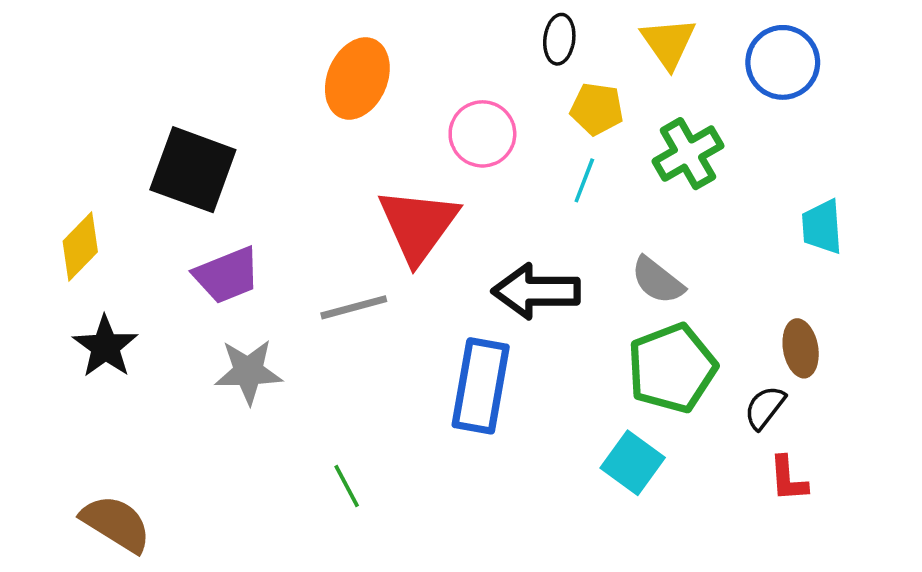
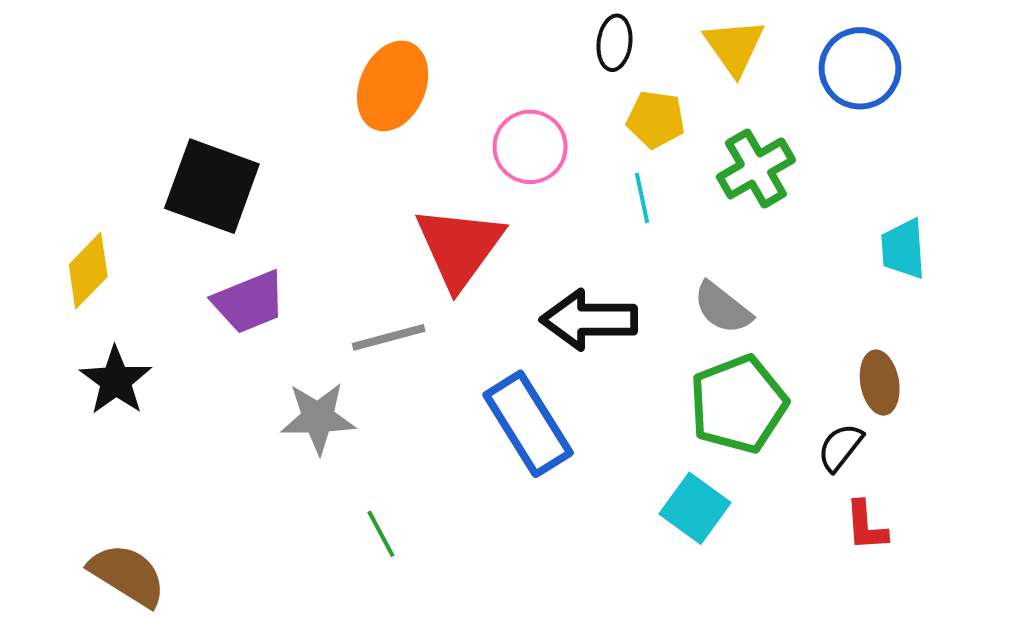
cyan line: (584, 180) -> (642, 198), turned -33
gray star: (248, 372) -> (318, 418), moved
blue rectangle: (481, 386) -> (528, 424), turned -42

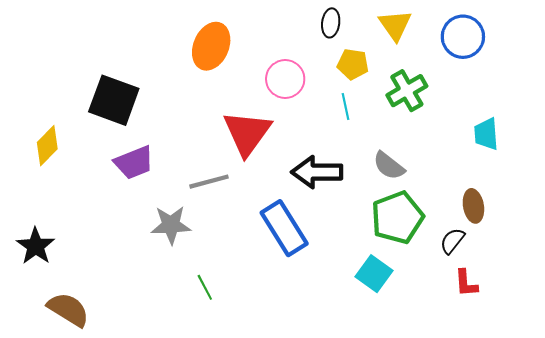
black star: (116, 381) -> (36, 246), moved

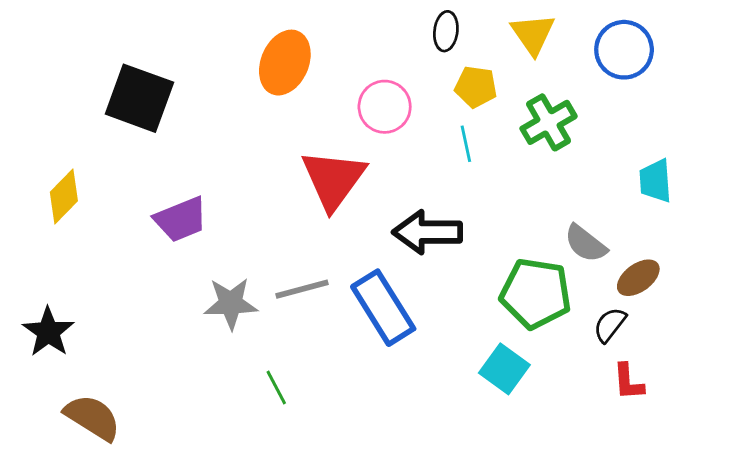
black square: (114, 100) -> (139, 98), moved
gray semicircle: (389, 166) -> (586, 244), moved
gray line: (209, 182) -> (302, 289), moved
brown ellipse: (473, 206) -> (638, 278), turned 64
green pentagon: (397, 218) -> (536, 293), turned 30

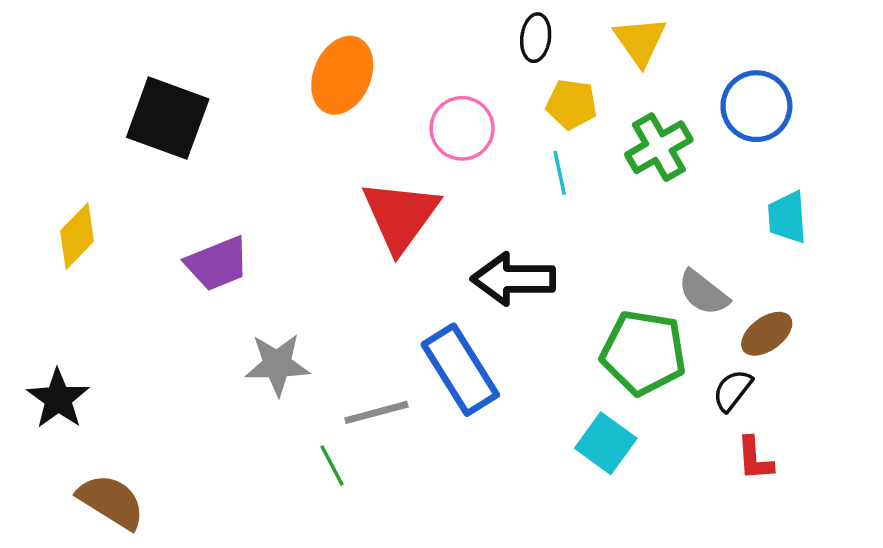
blue circle: (624, 50) -> (756, 106), moved
gray line: (302, 289) -> (376, 412), moved

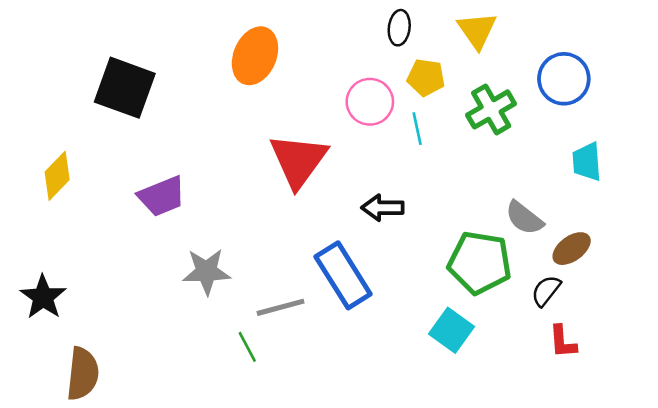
pink circle: (462, 128) -> (370, 102), moved
black arrow: (513, 279) -> (383, 208), size x0.7
brown semicircle: (111, 501) -> (83, 374), turned 64

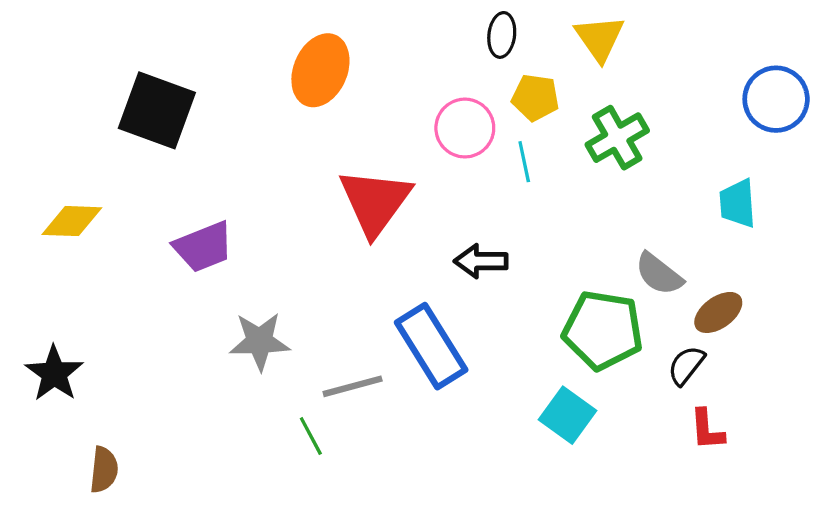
blue circle: (564, 79) -> (776, 99), moved
yellow diamond: (57, 176) -> (72, 221), turned 48
brown semicircle: (83, 374) -> (104, 470), size x0.7

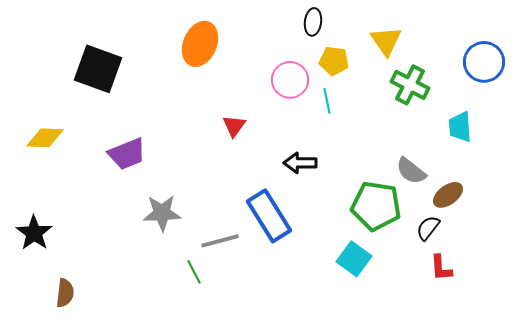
yellow triangle: (600, 38) -> (386, 41), moved
green cross: (617, 138) -> (410, 85), moved, turned -33
red triangle: (375, 202) -> (234, 126), size x0.5

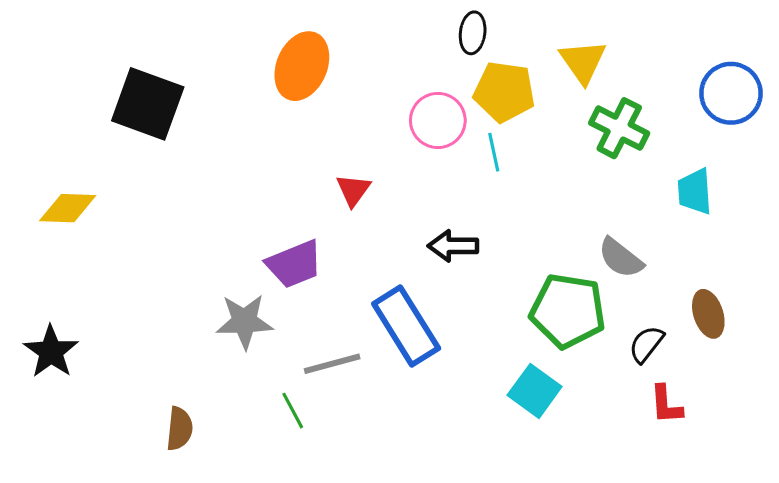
yellow pentagon: (334, 61) -> (504, 92), size x1.4
purple trapezoid: (127, 154) -> (294, 264), moved
brown ellipse: (448, 195) -> (708, 314), moved, turned -72
brown semicircle: (65, 293) -> (179, 429), moved

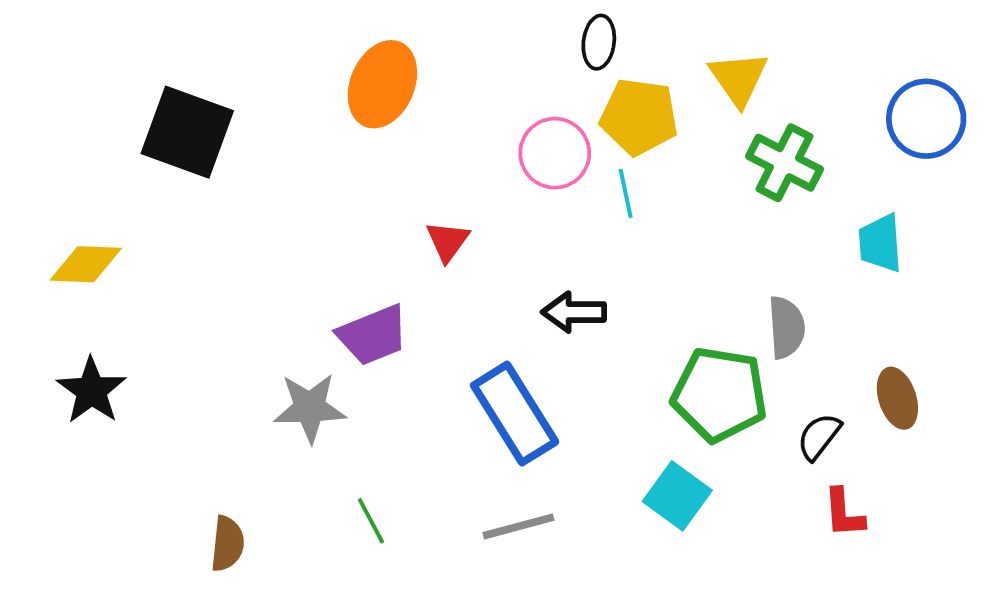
gray semicircle: (621, 258) -> (786, 327), turned -132
black star: (51, 352) -> (91, 391), moved
gray line: (332, 364) -> (518, 526), moved

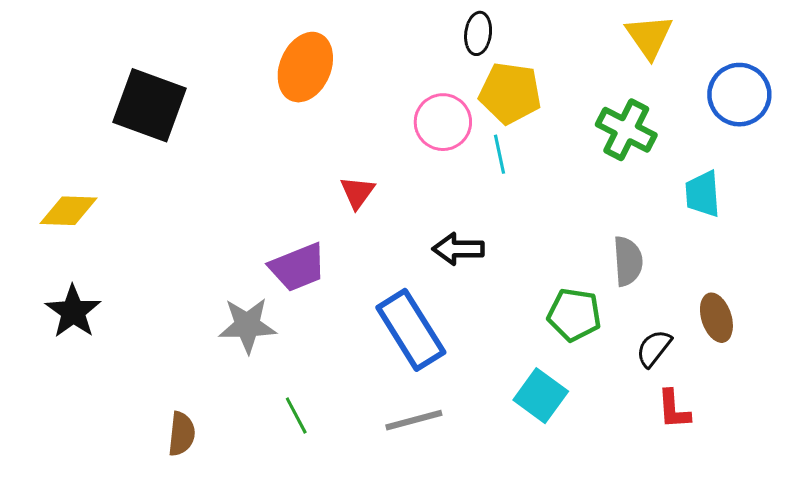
yellow triangle: (739, 78) -> (649, 37), moved
green pentagon: (719, 394) -> (574, 315), size x0.7

